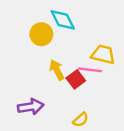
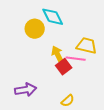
yellow arrow: (57, 70) -> (58, 55), moved

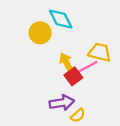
pink line: (76, 59) -> (87, 67), turned -36
purple arrow: (26, 90) -> (62, 103), moved

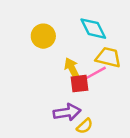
cyan diamond: (61, 19) -> (93, 29), moved
red square: (73, 76) -> (80, 84), turned 30

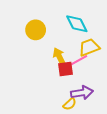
yellow trapezoid: (108, 57) -> (89, 47), turned -35
purple arrow: (67, 112) -> (82, 93), moved

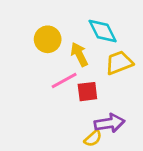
yellow arrow: (59, 57) -> (79, 54), moved
pink line: (78, 61) -> (64, 81), moved

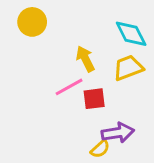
cyan diamond: (103, 31) -> (131, 34), moved
yellow circle: (48, 39) -> (32, 22), moved

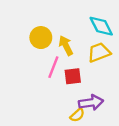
yellow circle: (32, 22) -> (41, 38), moved
pink line: (69, 87) -> (53, 67), turned -40

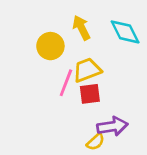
yellow arrow: (66, 46) -> (81, 28), moved
yellow trapezoid: (99, 52) -> (87, 70), moved

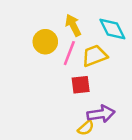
yellow trapezoid: (87, 70) -> (95, 56), moved
pink line: (66, 83) -> (69, 53), moved

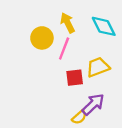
yellow trapezoid: (95, 56) -> (98, 67), moved
purple arrow: (101, 114) -> (93, 104), turned -35

